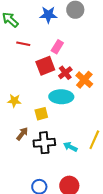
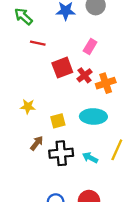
pink rectangle: (57, 47) -> (90, 46), moved
orange cross: (84, 80) -> (106, 83), turned 30
cyan ellipse: (61, 97) -> (93, 116), moved

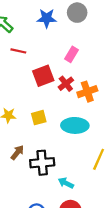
yellow square: (58, 121) -> (39, 118), moved
cyan arrow: (90, 158) -> (66, 183), moved

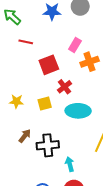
red cross: (66, 84) -> (64, 87), moved
orange cross: (87, 92) -> (90, 62), moved
cyan arrow: (66, 183) -> (70, 164), turned 48

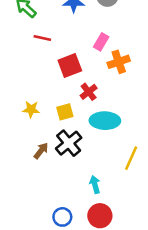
black cross: (48, 145) -> (69, 143), moved, turned -35

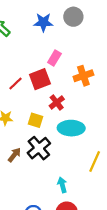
red line: (42, 38) -> (15, 84), moved, turned -56
pink rectangle: (101, 42) -> (54, 58), moved
yellow square: (65, 112) -> (36, 120), turned 32

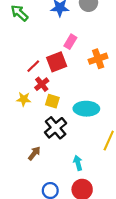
red cross: (57, 102) -> (42, 84), moved
brown arrow: (14, 155) -> (34, 153), moved

